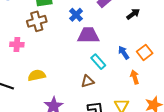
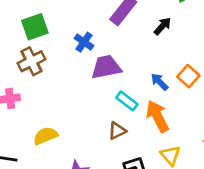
orange arrow: (135, 77) -> (157, 116), moved, size x1.6

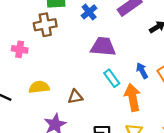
blue cross: (84, 42) -> (89, 12), moved
brown triangle: (117, 131) -> (75, 97), moved

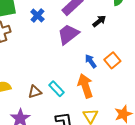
purple trapezoid: (103, 47) -> (68, 34), moved, turned -35
cyan rectangle: (112, 78) -> (57, 89), moved

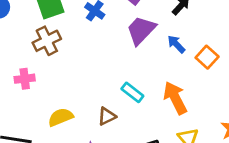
blue arrow: (91, 61) -> (176, 44), moved
cyan rectangle: (57, 89) -> (132, 92), moved

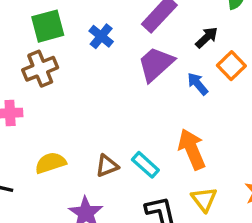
orange square: (207, 57) -> (231, 66), moved
cyan rectangle: (132, 92) -> (145, 165), moved

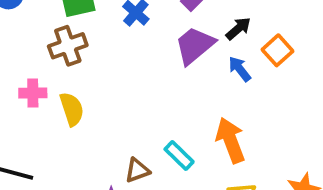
black arrow: (207, 37) -> (238, 29), moved
yellow semicircle: (50, 163) -> (72, 109), moved, turned 88
brown triangle: (107, 166) -> (137, 170), moved

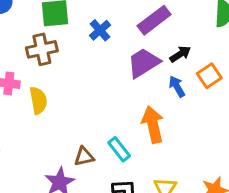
orange arrow: (230, 140) -> (153, 125), moved

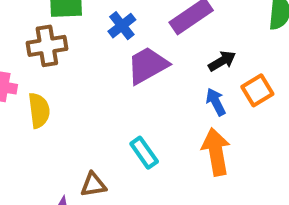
purple trapezoid: (143, 63) -> (148, 65), moved
orange arrow: (153, 125) -> (216, 152), moved
cyan rectangle: (119, 149) -> (144, 153), moved

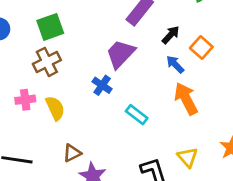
blue cross: (122, 26) -> (102, 85), moved
brown triangle: (93, 185) -> (72, 153), moved

